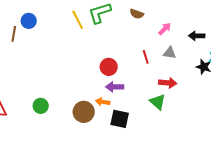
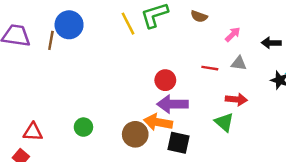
blue circle: (29, 21) -> (69, 25), size x1.5
red line: (146, 57) -> (210, 68), turned -64
purple arrow: (115, 87) -> (173, 104), size x1.4
orange arrow: (103, 102) -> (158, 122), size x1.6

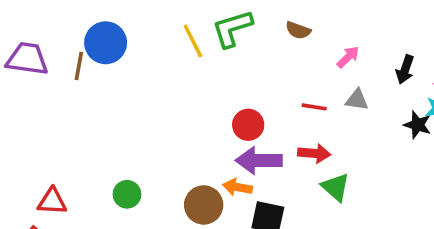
black arrow: (271, 43) -> (405, 70), turned -72
red arrow: (236, 99) -> (314, 153), moved
orange arrow: (158, 122) -> (238, 187), size x0.7

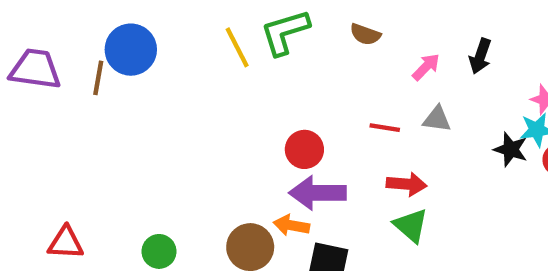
black arrow: (405, 70) -> (480, 56), moved
red arrow: (314, 153) -> (406, 184), moved
green circle: (127, 194) -> (159, 251), moved

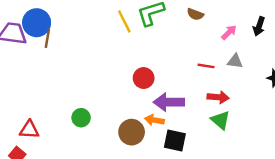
blue circle: (131, 50) -> (37, 23), moved
red circle: (304, 149) -> (144, 78), moved
green circle: (159, 251) -> (81, 118), moved

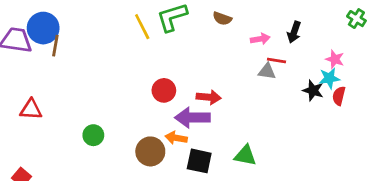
pink arrow: (229, 32) -> (260, 39), turned 35
red line: (206, 66) -> (276, 61), moved
red arrow: (218, 97) -> (209, 97), moved
green triangle: (221, 120) -> (245, 156), moved, turned -30
red triangle: (29, 130) -> (31, 109), moved

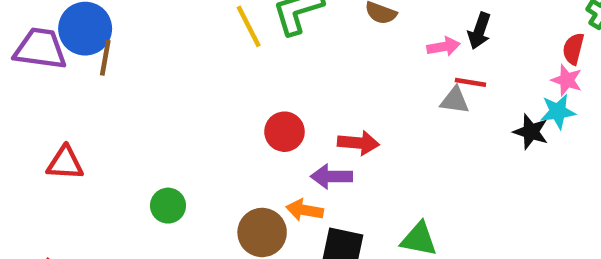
black arrow: (294, 32) -> (479, 31), moved
red semicircle: (339, 96) -> (573, 49), moved
purple arrow: (192, 118) -> (332, 176), size x0.7

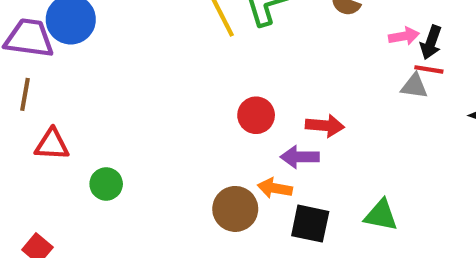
black arrow: (479, 31) -> (431, 42), moved
brown line: (105, 58) -> (25, 94), moved
green circle: (168, 206) -> (106, 184), moved

